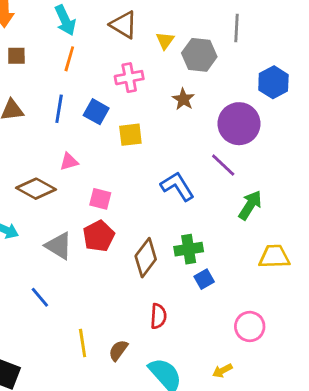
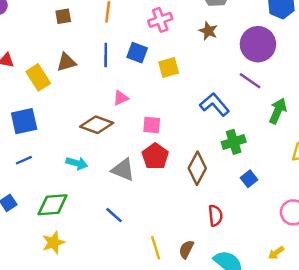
green cross: (189, 249) -> (234, 142), moved

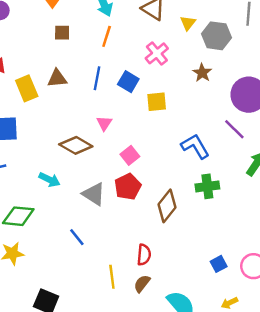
pink cross: (160, 20) -> (157, 53), turned -30
pink triangle: (121, 98) -> (104, 123), turned -42
pink square: (152, 125) -> (130, 155), turned 36
blue square: (249, 179) -> (219, 264), moved
red semicircle: (215, 216) -> (144, 255), moved

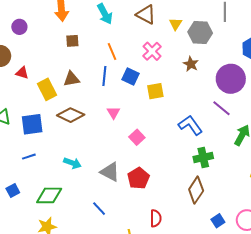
orange line: (107, 36) -> (112, 52), moved, turned -36
brown diamond: (76, 145) -> (71, 115), moved
red pentagon: (128, 187) -> (138, 178), moved
brown diamond: (167, 206) -> (196, 190), moved

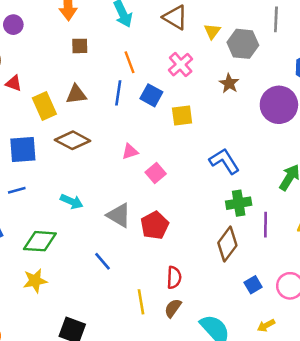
purple line: (221, 108) -> (266, 225), moved, turned 48
pink triangle: (114, 113) -> (130, 151), moved, turned 40

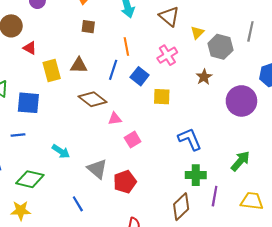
brown diamond: (73, 140) -> (92, 99), moved

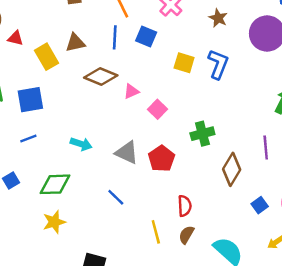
yellow square: (162, 97) -> (184, 63), moved, turned 30
blue L-shape: (190, 139) -> (218, 64), moved, turned 60
green cross: (196, 175) -> (202, 134), moved

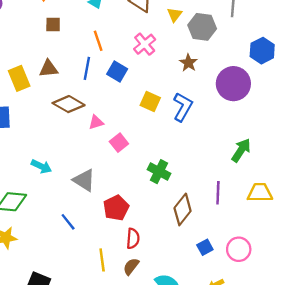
green cross: (202, 134) -> (159, 172), turned 35
red pentagon: (161, 159) -> (116, 208), moved

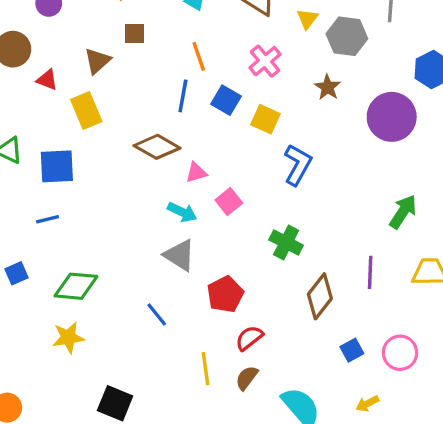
brown triangle: (48, 69) -> (97, 61), moved, turned -36
yellow square: (150, 101) -> (265, 119), moved
blue L-shape: (183, 107) -> (298, 165), moved
cyan arrow: (41, 166) -> (182, 212), moved
red semicircle: (133, 239) -> (249, 338), turned -132

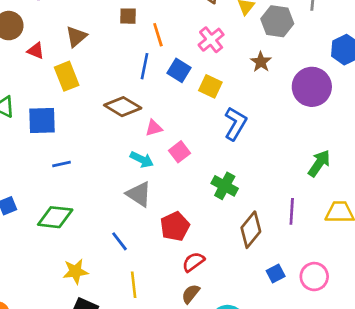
brown square: (134, 33) -> (128, 16), moved
blue line: (48, 219) -> (61, 164), moved
yellow star: (68, 338) -> (75, 271), moved
yellow line: (205, 369) -> (134, 285), moved

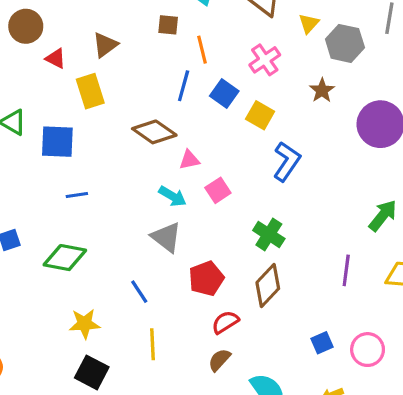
brown diamond: (251, 230) -> (268, 285), moved

